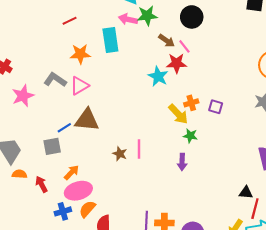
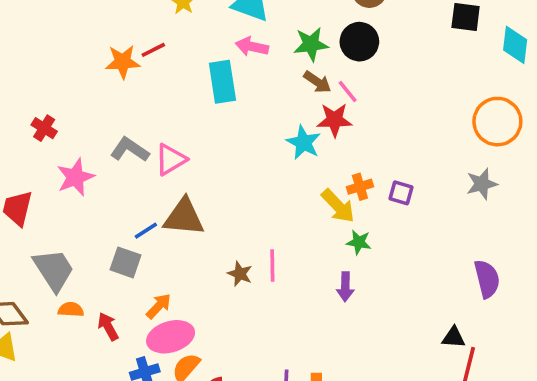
green star: (147, 16) -> (311, 44), moved
orange star: (80, 54) -> (123, 62), moved
gray square: (52, 146) -> (126, 262), turned 30

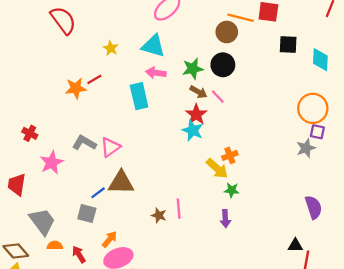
red star: (334, 120) -> (196, 115), moved, turned -30
purple square: (401, 193) -> (317, 132), moved

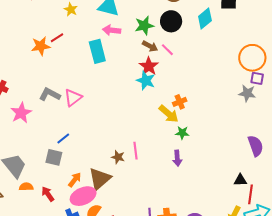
cyan diamond: (320, 60) -> (205, 19), moved, turned 50
gray star: (306, 148) -> (247, 93), turned 30
brown triangle: (121, 183) -> (100, 179), moved, turned -40

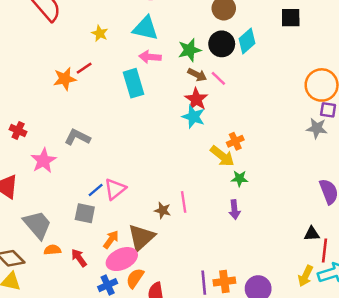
cyan diamond: (205, 19) -> (247, 41), moved
pink triangle: (73, 98) -> (115, 189), moved

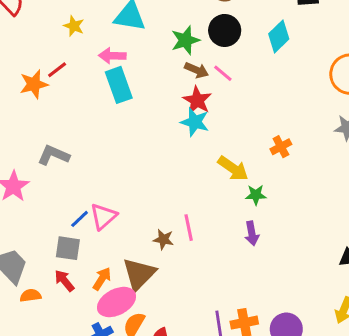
cyan diamond: (247, 41) -> (279, 36), moved
pink arrow: (150, 57) -> (112, 56), moved
orange cross: (235, 141) -> (281, 147), moved
red arrow: (79, 258) -> (64, 281), moved

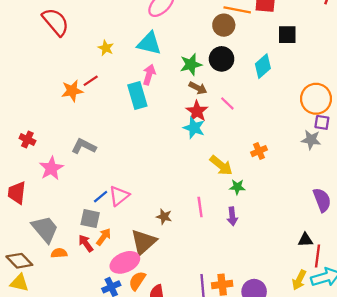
pink arrow: (112, 56) -> (149, 75), moved, turned 102
pink line: (223, 73) -> (227, 103), moved
pink line: (189, 228) -> (200, 207), moved
orange arrow: (102, 279) -> (104, 237), moved

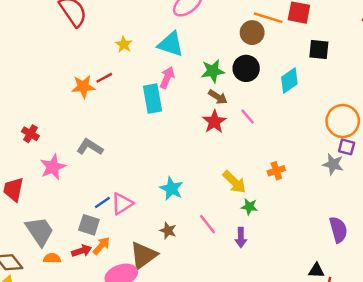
cyan star: (194, 128) -> (171, 189), moved
pink line: (200, 207) -> (207, 224), turned -36
red arrow: (86, 243) -> (82, 251), turned 102

